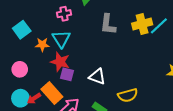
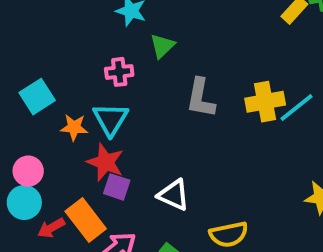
cyan circle: (20, 98) -> (24, 202), moved

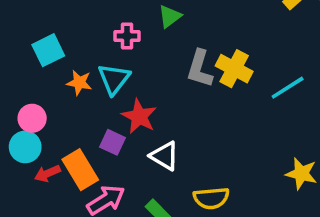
yellow cross: (265, 102) -> (234, 69), moved, turned 32
red star: (105, 162) -> (139, 116), moved

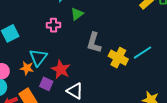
yellow cross: (234, 69) -> (118, 58), moved
cyan triangle: (114, 79) -> (38, 58), moved
orange star: (79, 83) -> (27, 68), moved

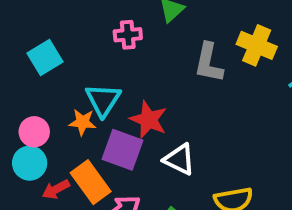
yellow cross: (118, 58) -> (257, 45), moved
purple square: (46, 84) -> (122, 150), size x1.5

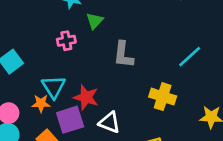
yellow cross: (257, 45) -> (163, 97), moved
purple square: (122, 150) -> (70, 120), turned -32

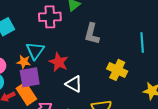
pink cross: (66, 41) -> (50, 17), size x1.5
cyan line: (190, 57) -> (142, 42), turned -60
purple square: (70, 120) -> (30, 77), moved

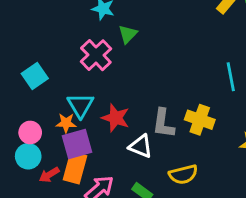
pink cross: (50, 17) -> (96, 55), turned -35
gray L-shape: (92, 34) -> (163, 123), moved
orange rectangle: (26, 94) -> (75, 168), turned 55

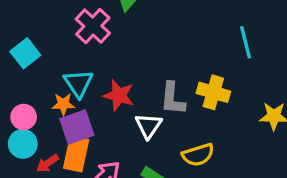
white triangle: (141, 146) -> (148, 126), turned 45

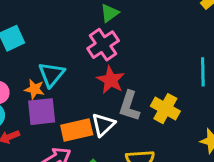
pink cross: (93, 26) -> (103, 45), moved
red star: (119, 95) -> (111, 80), moved
orange rectangle: (76, 154) -> (77, 130), moved, turned 52

